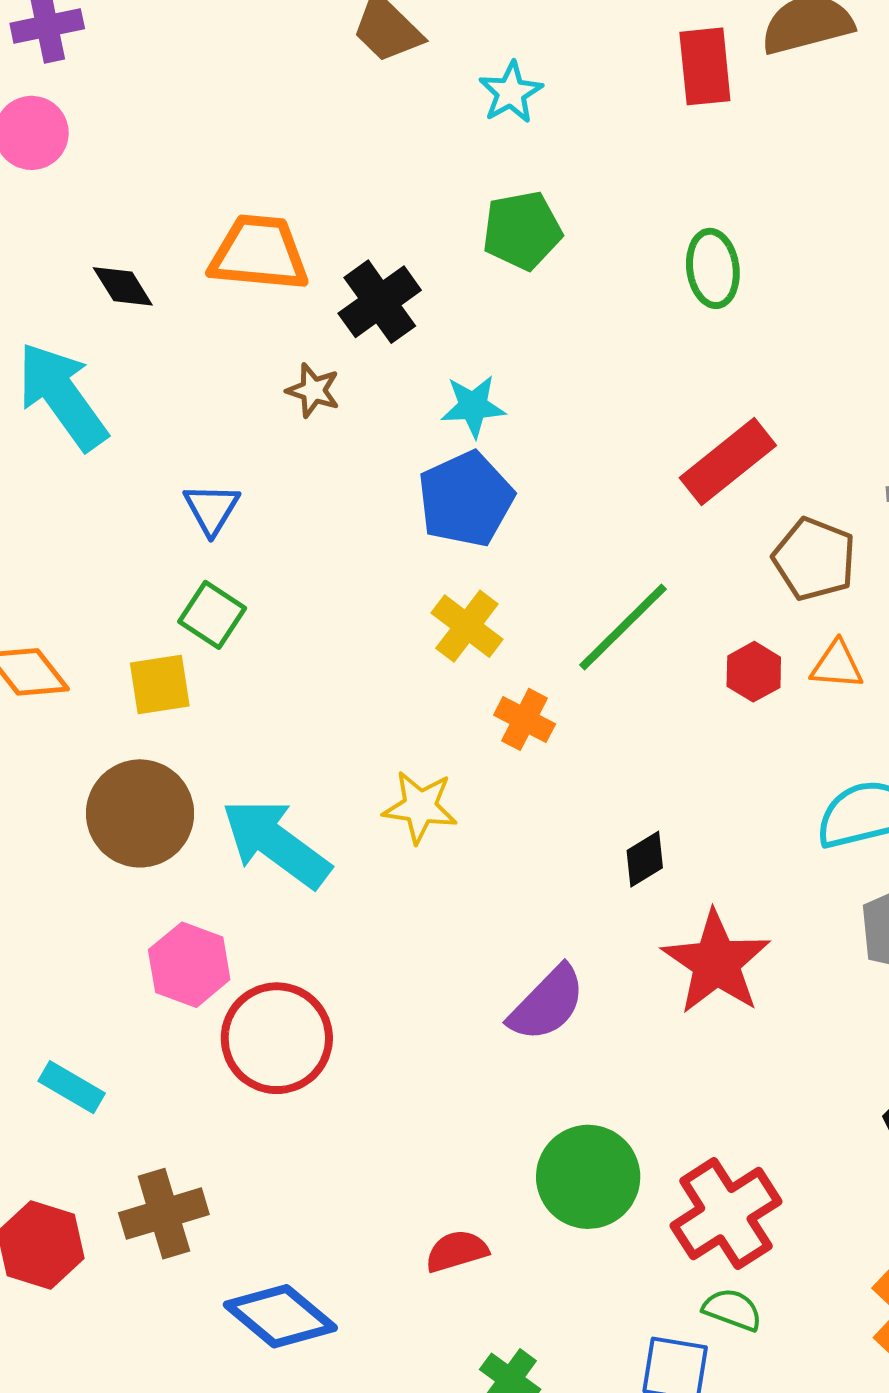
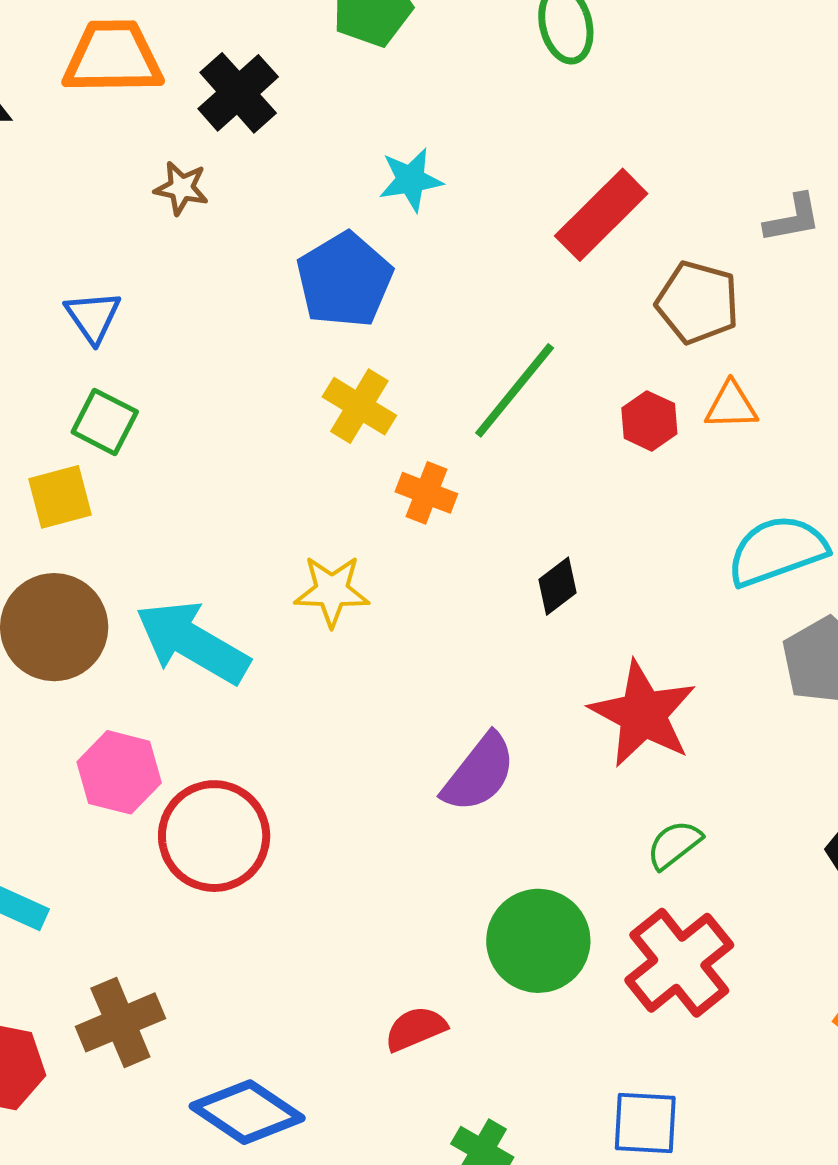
cyan star: (473, 406) -> (411, 180), moved
black diamond: (645, 859) -> (558, 586), moved
green semicircle: (732, 1310) -> (674, 845), moved, turned -52

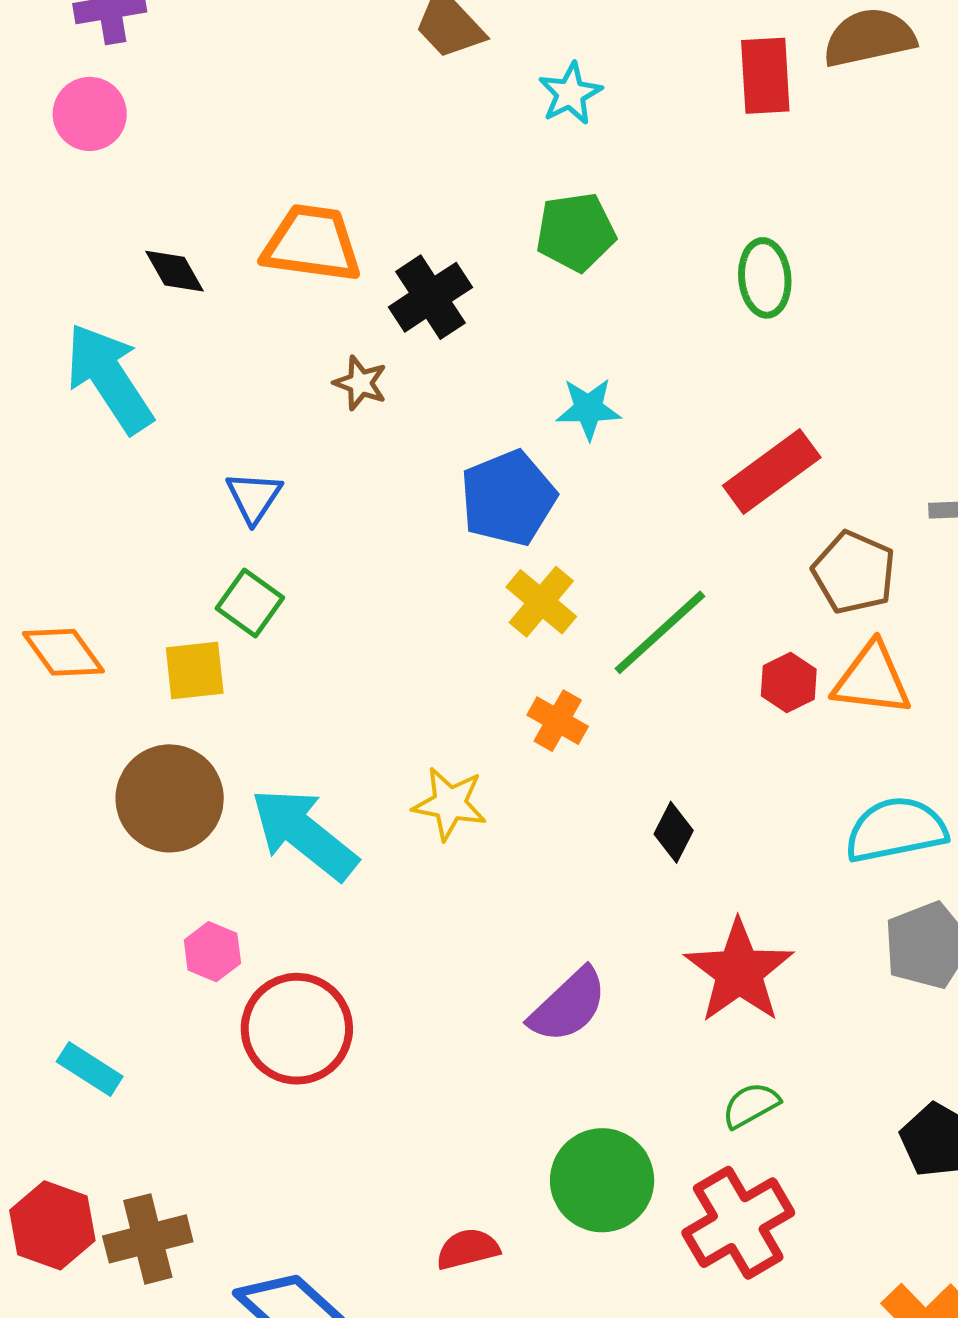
yellow cross: (359, 406) -> (541, 602), moved
orange triangle: (731, 406) -> (872, 679), size x1.5
black diamond: (558, 586) -> (674, 832), turned -34
pink hexagon: (119, 772) -> (212, 952), size x0.7
brown cross: (120, 1022) -> (148, 1239), moved

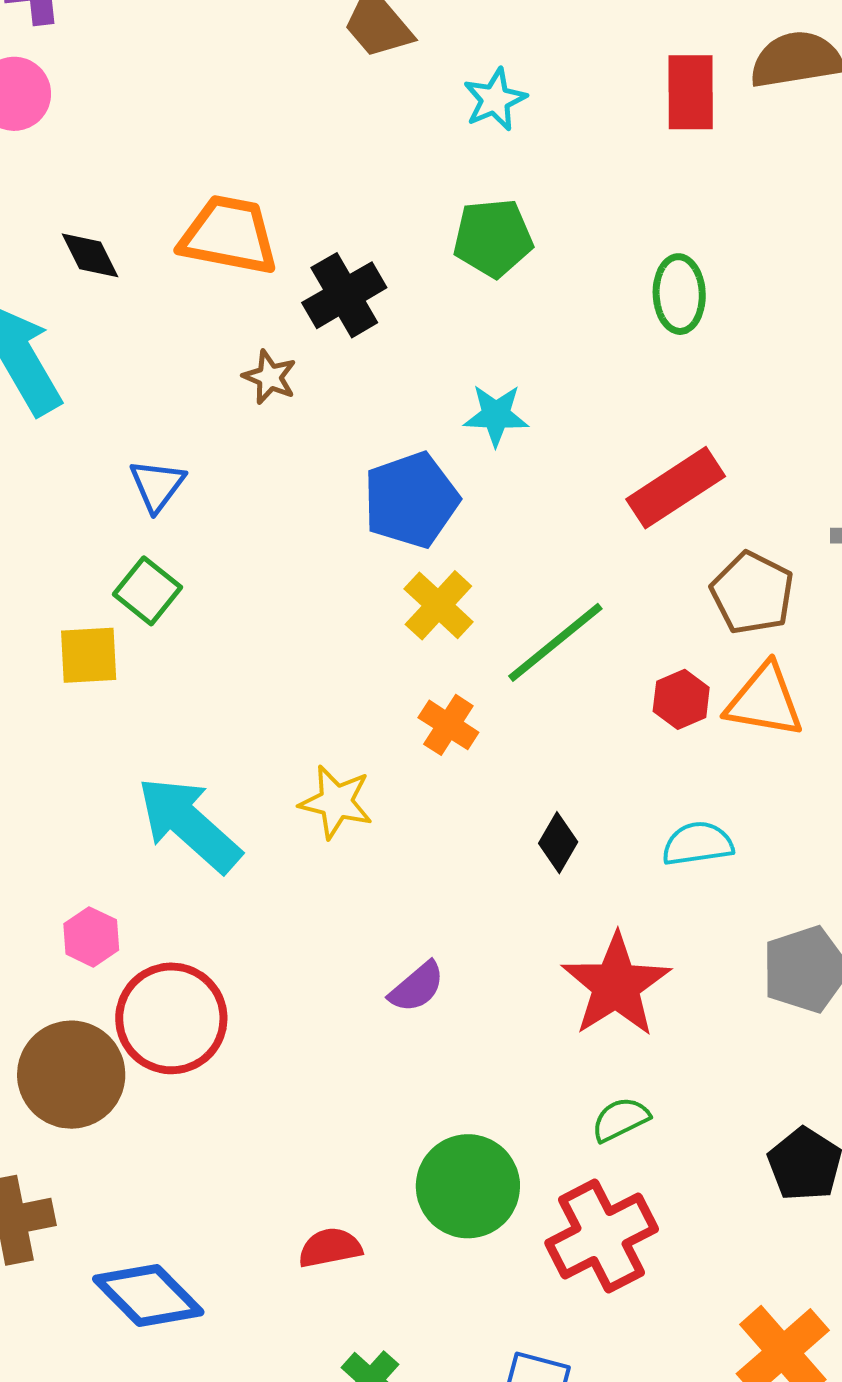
brown circle: (170, 798) -> (71, 1075), moved
cyan semicircle: (896, 830) -> (698, 844), moved, size x0.7
purple semicircle: (568, 1005) -> (417, 987), moved, size x0.7

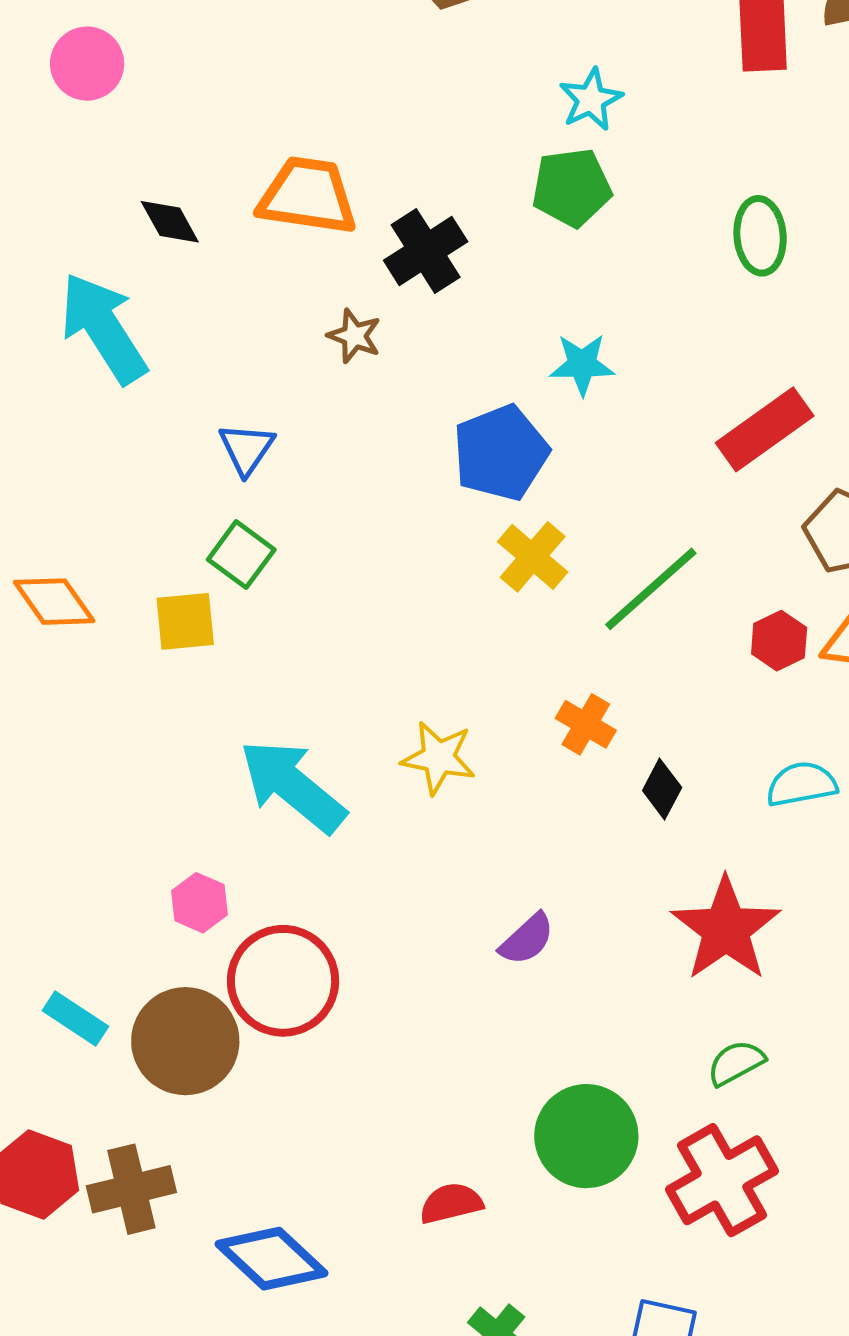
cyan star: (495, 99) -> (591, 100), moved
orange cross: (448, 725) -> (586, 724), moved

